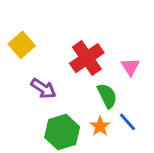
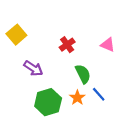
red cross: (87, 58) -> (67, 45), size x0.6
pink triangle: (130, 67) -> (108, 45), moved, turned -35

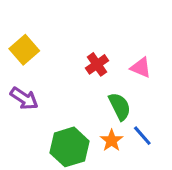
pink triangle: (108, 45) -> (141, 68), moved
purple arrow: (33, 68) -> (24, 98), moved

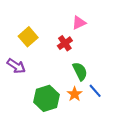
yellow square: (24, 50) -> (28, 37), moved
pink triangle: (141, 68) -> (79, 23), moved, turned -48

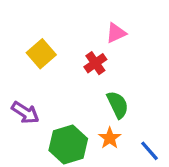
purple arrow: (16, 66) -> (25, 113), moved
blue line: (95, 91) -> (149, 151), moved

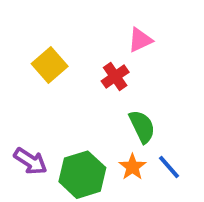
purple arrow: (25, 113) -> (30, 161), moved
blue line: (149, 151) -> (169, 167), moved

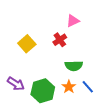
yellow square: (50, 65) -> (27, 44), moved
green semicircle: (142, 127) -> (74, 66), turned 114

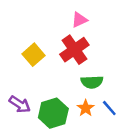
pink triangle: (73, 21) -> (79, 20), moved
red cross: (60, 40) -> (74, 50), size x1.6

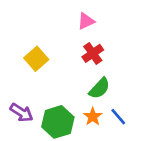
red cross: (74, 50) -> (93, 53), moved, size x0.7
green semicircle: (92, 82) -> (99, 88), turned -45

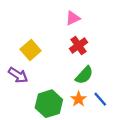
purple arrow: (21, 113) -> (18, 75), moved

